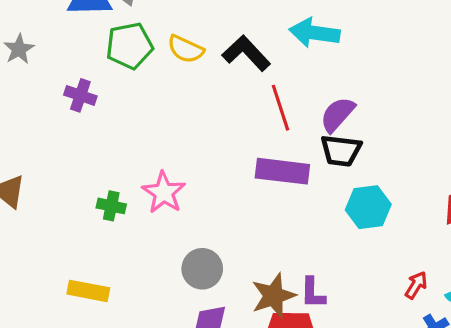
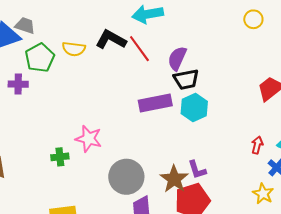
purple cross: (80, 95) -> (18, 84), moved
red line: (280, 108) -> (139, 49), moved
cyan hexagon: (368, 207) -> (194, 107), moved
gray circle: (202, 269) -> (126, 177), size x1.4

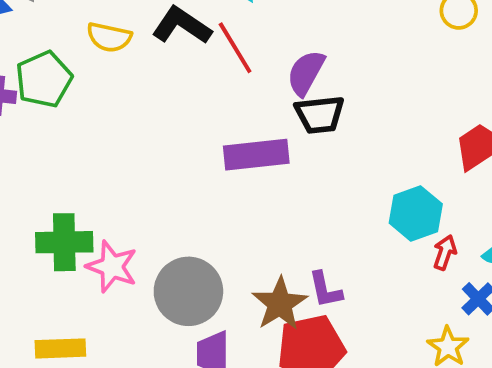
green pentagon: (40, 58) -> (44, 79), moved
cyan hexagon: (194, 107) -> (416, 213), moved
pink star: (89, 139) -> (112, 267), moved
green cross: (60, 157) -> (64, 242), size x1.6

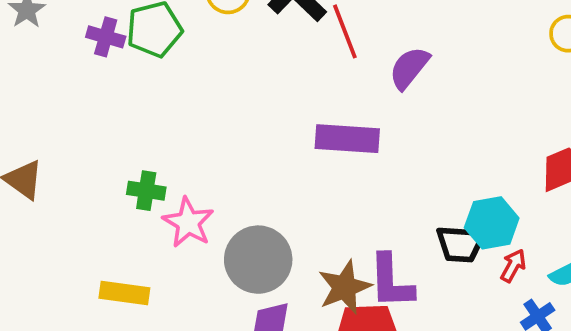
black trapezoid: (320, 115) -> (461, 244), moved
green cross: (64, 242) -> (146, 191), size x0.7
purple L-shape: (325, 290) -> (391, 281), size x1.5

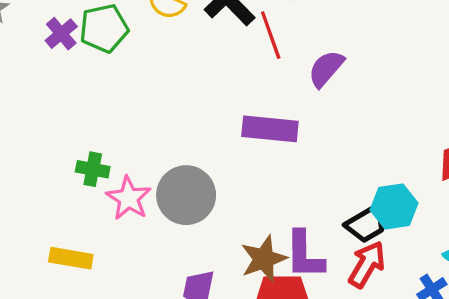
purple cross: (106, 37) -> (61, 34), turned 32
black trapezoid: (461, 244) -> (366, 224), turned -36
gray circle: (258, 260) -> (186, 195), moved
red arrow: (513, 266) -> (367, 264), moved, size x1.6

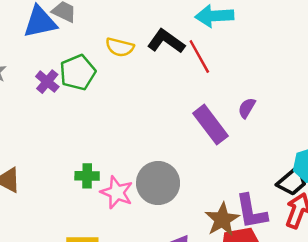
purple semicircle: (326, 69) -> (247, 108), moved, size x0.7
purple rectangle: (270, 129) -> (210, 125), turned 57

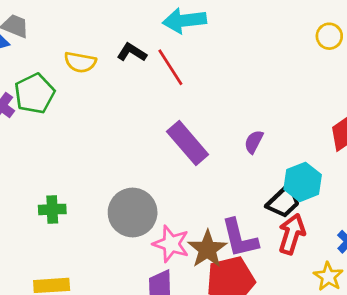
black L-shape: (166, 41) -> (132, 52), size x0.7
purple semicircle: (247, 108) -> (254, 142), moved
pink star: (117, 192) -> (171, 244), moved

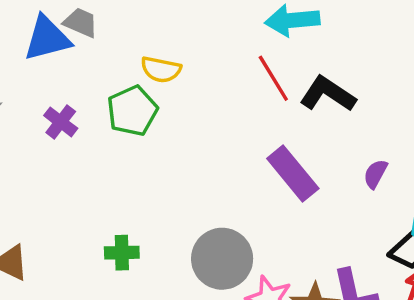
black L-shape: (132, 52) -> (328, 94), moved, size x1.5
green pentagon: (34, 94) -> (132, 111), moved

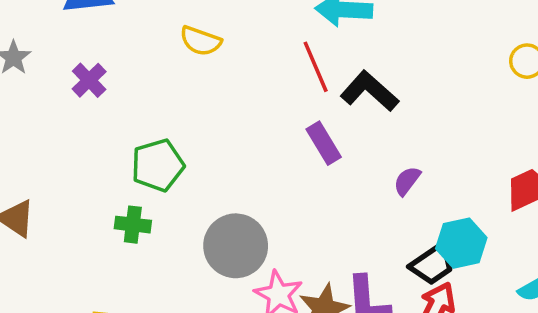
green pentagon: (132, 111) -> (158, 165), moved
purple rectangle: (293, 174) -> (324, 143), moved, size x0.7

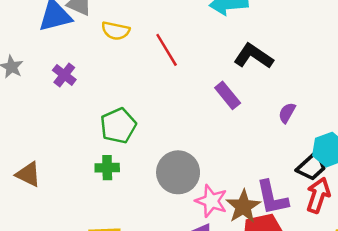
yellow semicircle: (201, 41) -> (116, 31), moved
red line: (316, 67) -> (167, 50), moved

